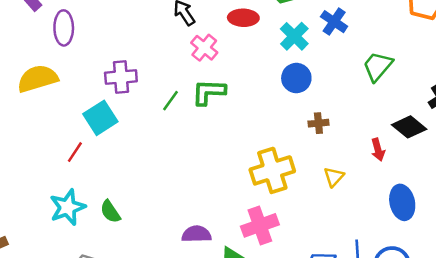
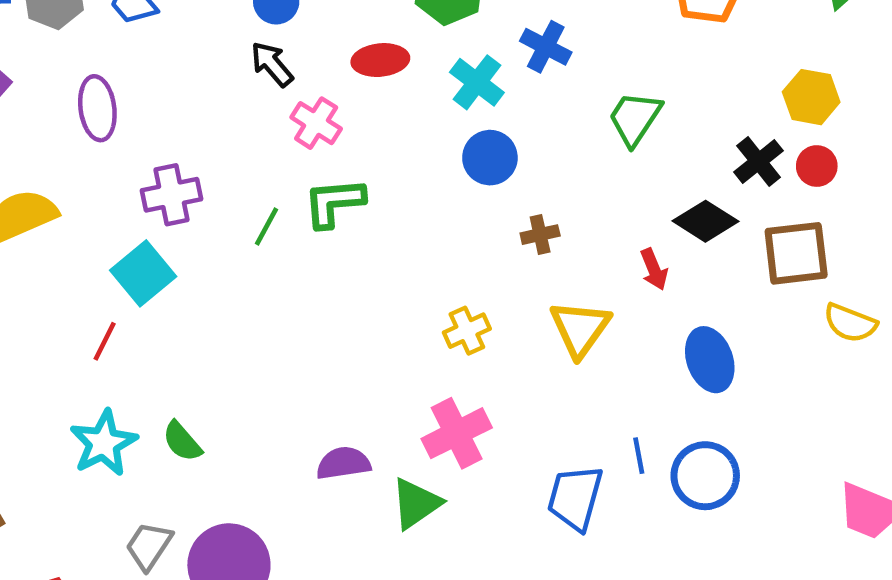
purple ellipse: (64, 28) -> (97, 108), moved
yellow cross: (272, 170) -> (467, 331), size x0.6
yellow triangle: (334, 177) -> (580, 328), size x1.6

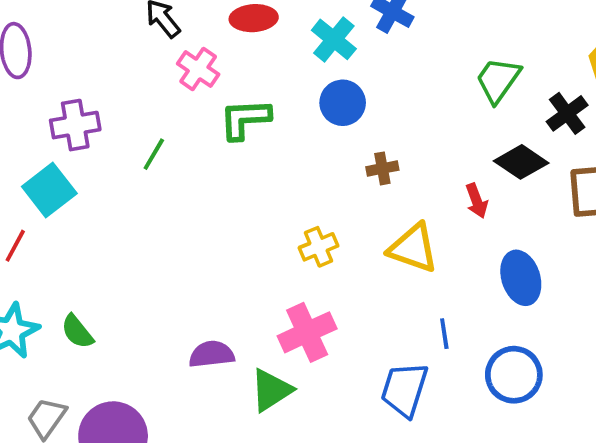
green trapezoid: (635, 118) -> (498, 80), moved
green L-shape: (334, 203) -> (245, 119), moved
yellow triangle: (580, 328) -> (413, 248), turned -48
blue line: (639, 456) -> (444, 334), moved

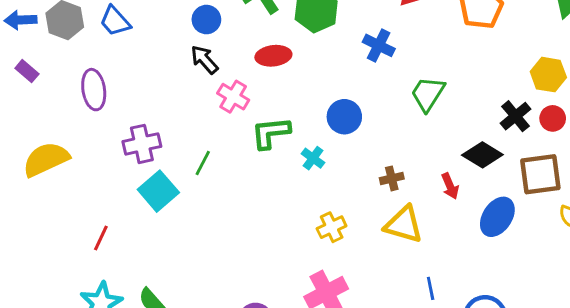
cyan cross: (334, 39) -> (313, 158), moved, size x0.7
green trapezoid: (498, 80) -> (428, 94), moved
brown cross: (382, 168) -> (392, 178), moved
cyan square: (49, 190) -> (158, 191), moved
blue ellipse: (521, 278) -> (497, 217), moved, turned 54

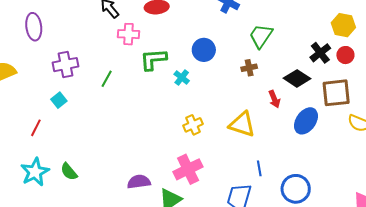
pink cross: (233, 97) -> (128, 34), turned -30
brown cross: (392, 178) -> (249, 68), moved
cyan square: (158, 191) -> (59, 100), moved, size x0.6

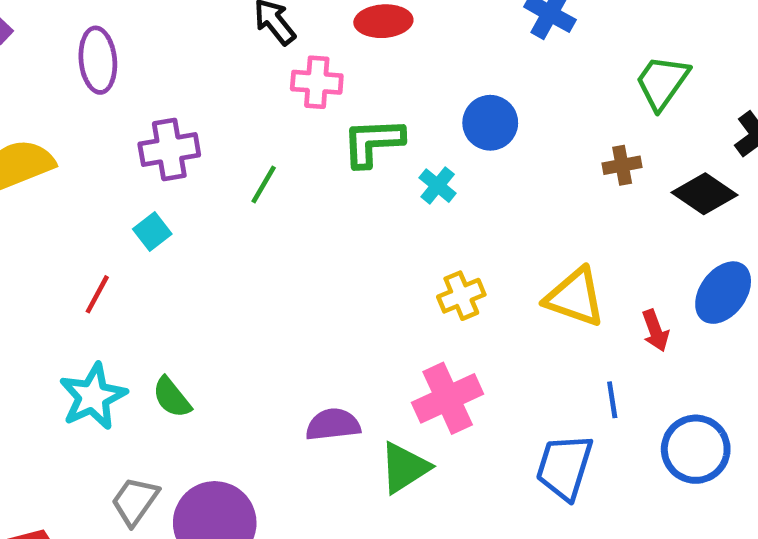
green trapezoid: (261, 36) -> (662, 82), moved
brown cross: (249, 68) -> (622, 165), moved
red arrow: (274, 99) -> (655, 331), moved

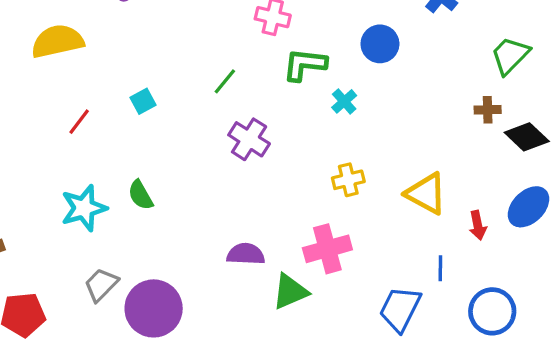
blue circle: (490, 123) -> (380, 44), moved
purple cross: (169, 149) -> (249, 139), moved, turned 33
brown cross: (622, 165) -> (488, 110), moved
red line: (97, 294) -> (79, 122), moved
green semicircle: (172, 397) -> (141, 195), moved

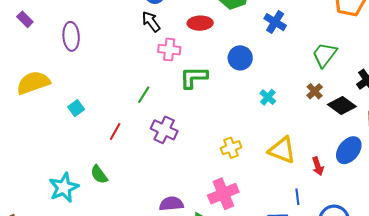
cyan square: (143, 101) -> (76, 108), moved
cyan cross: (344, 101) -> (268, 97), moved
brown cross: (488, 110) -> (315, 91), turned -35
red line: (79, 122) -> (115, 132), moved

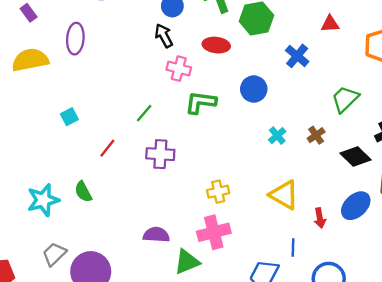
yellow semicircle: (33, 83) -> (30, 60), moved
brown cross: (315, 91) -> (316, 135), moved
purple cross: (164, 130) -> (160, 154), turned -30
yellow cross: (231, 148) -> (218, 192), moved

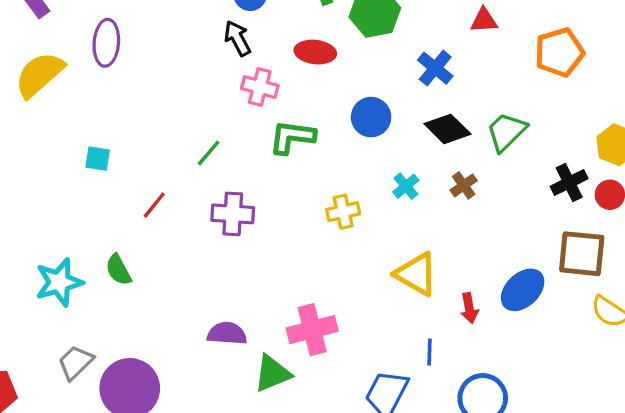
yellow semicircle: (30, 60) -> (39, 75), turned -30
cyan square: (69, 117) -> (98, 159), turned 36
black diamond: (356, 156) -> (447, 129), moved
yellow cross: (218, 192) -> (343, 212), moved

